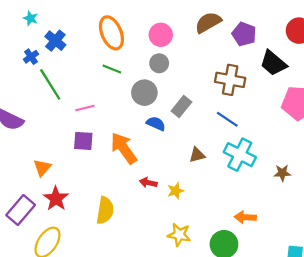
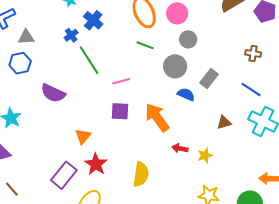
pink circle: (161, 35) -> (177, 13), moved
brown cross: (230, 80) -> (253, 54), size x0.6

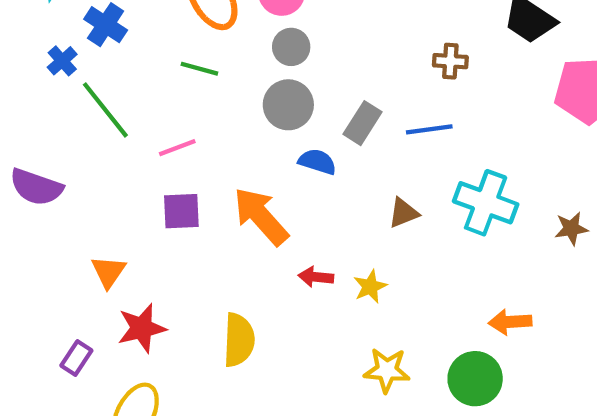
gray circle: (188, 39) -> (291, 47), moved
green line: (145, 45) -> (199, 69), moved
blue line: (251, 90) -> (429, 129), moved, turned -35
red star: (96, 164) -> (142, 328), turned 30
purple rectangle: (64, 175) -> (76, 358), size x0.6

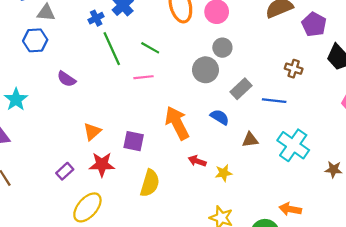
gray circle: (291, 47) -> (222, 48), moved
green line: (199, 69) -> (150, 48), moved
blue semicircle: (317, 162) -> (220, 117), moved
purple semicircle: (36, 187) -> (66, 79), size x0.7
purple square: (181, 211) -> (134, 141), moved

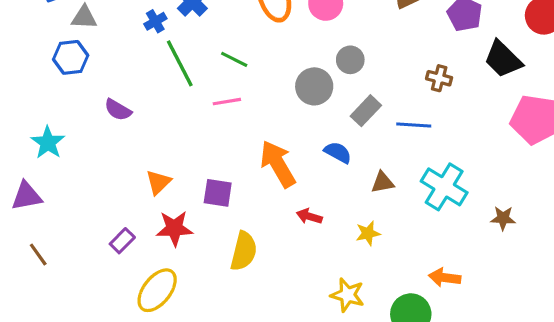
gray circle: (222, 48) -> (350, 60), moved
yellow star: (224, 173) -> (368, 233), moved

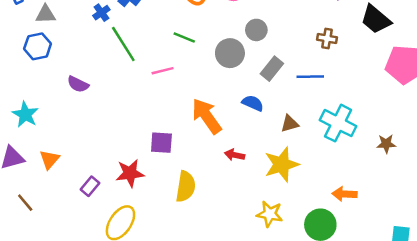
green line: (234, 59) -> (184, 37), moved
orange triangle: (158, 182) -> (49, 160), moved
yellow star: (368, 233) -> (282, 164), size x1.8

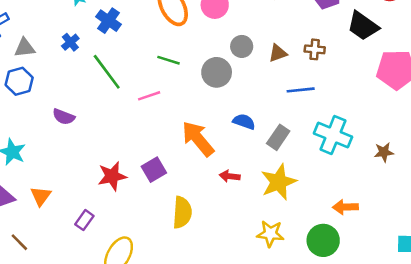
blue cross: (101, 13) -> (70, 42), moved
gray rectangle: (272, 69) -> (278, 137), moved
brown triangle: (290, 124) -> (278, 53), moved
purple square: (161, 143) -> (154, 170), turned -30
red star: (130, 173) -> (112, 176), moved

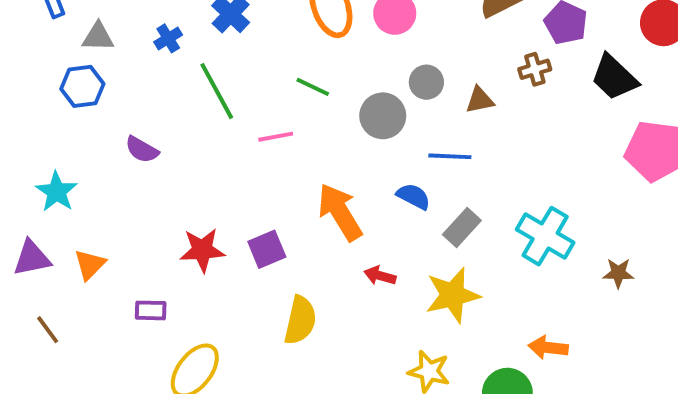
brown cross: (315, 49) -> (535, 69), moved, turned -30
blue line: (301, 90) -> (450, 156), moved
purple rectangle: (84, 220) -> (151, 310), turned 48

